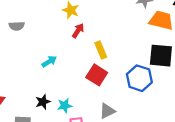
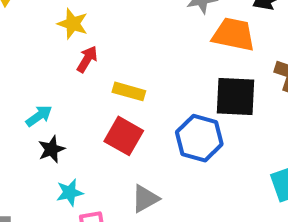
yellow rectangle: (101, 50) -> (129, 91), turned -49
black star: (43, 102) -> (51, 149), moved

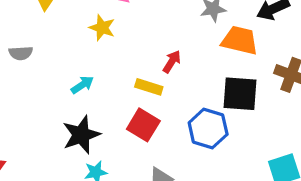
red arrow: (87, 59) -> (172, 62), moved
cyan arrow: (39, 116) -> (82, 85), moved
black star: (51, 149) -> (81, 135), size x1.6

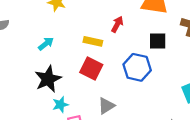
red arrow: (172, 62) -> (117, 24), moved
black square: (240, 94) -> (158, 41), size x0.7

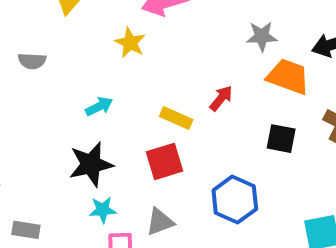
blue hexagon: (137, 67) -> (235, 200), moved
red square: (91, 68) -> (165, 161), turned 35
gray triangle: (106, 106) -> (160, 222), moved

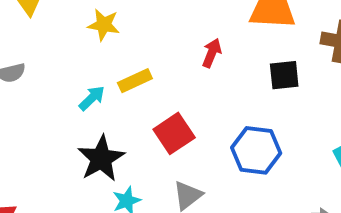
yellow rectangle: (176, 118) -> (135, 81), moved, turned -32

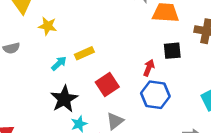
yellow star: (104, 25) -> (48, 26), moved
red arrow: (212, 53) -> (149, 68), moved

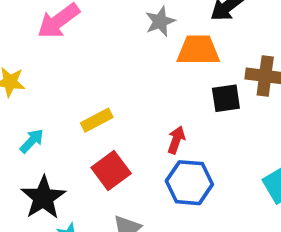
black square: (172, 51) -> (226, 98), moved
yellow rectangle: (84, 53) -> (97, 120), moved

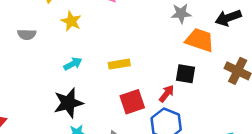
black square: (226, 98) -> (185, 74), moved
red square: (111, 170) -> (132, 102), moved

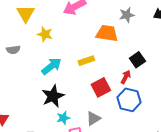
orange trapezoid: (200, 40) -> (107, 33), moved
cyan arrow: (73, 64) -> (51, 66), size x1.5
black square: (185, 74) -> (137, 60), turned -35

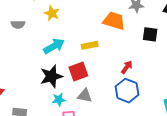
black square: (137, 60) -> (150, 34), moved, turned 35
red square: (101, 87) -> (78, 71), moved
gray triangle: (93, 118) -> (85, 96), moved, turned 35

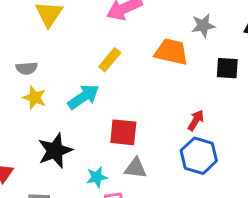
yellow star: (52, 13) -> (34, 98), moved
yellow rectangle: (90, 45) -> (110, 60), moved, turned -35
red square: (78, 71) -> (123, 132), turned 30
black star: (51, 76) -> (55, 151), moved

